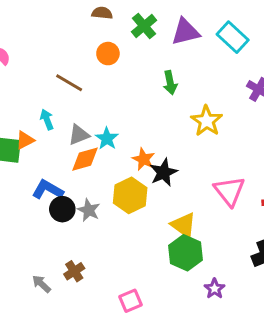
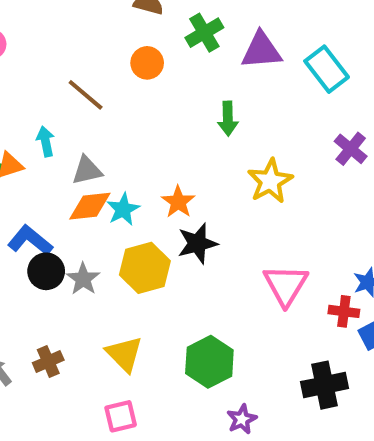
cyan star: (107, 139) -> (123, 209), moved
orange star: (144, 159) -> (178, 202), moved
yellow triangle: (184, 225) -> (124, 354), moved

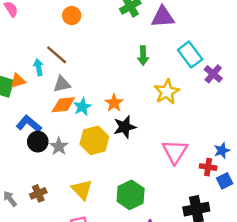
orange circle: (147, 63) -> (72, 16), moved
cyan rectangle: (327, 69) -> (190, 55), moved
brown line: (86, 95) -> (57, 55), moved

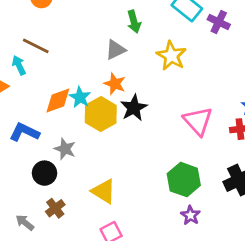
gray triangle: (62, 84) -> (115, 50), moved
yellow hexagon: (94, 140) -> (101, 114), moved
black circle: (38, 142) -> (44, 173), moved
green hexagon: (131, 195) -> (184, 180), moved

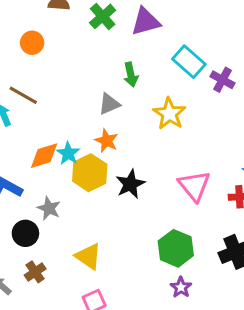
black star: (134, 108) -> (130, 184), moved

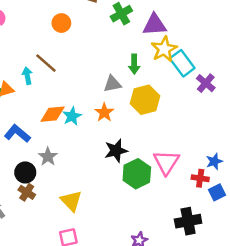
yellow star: (169, 114) -> (164, 49), moved
yellow hexagon: (90, 173) -> (145, 100), moved
green hexagon: (176, 248) -> (137, 174), moved
brown cross: (35, 272) -> (27, 192), moved, turned -35

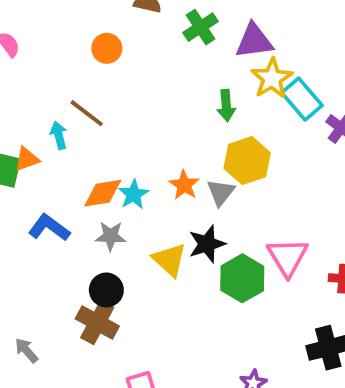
gray triangle: (112, 84) -> (221, 192), moved, turned -36
gray star: (48, 157) -> (111, 236), moved, turned -30
black circle: (25, 172) -> (106, 290), moved
brown cross: (27, 192) -> (97, 322), moved, size x1.5
yellow triangle: (71, 201) -> (169, 260), moved

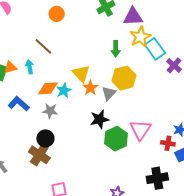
cyan arrow: (59, 135) -> (30, 67), moved
yellow triangle: (169, 260) -> (81, 74), moved

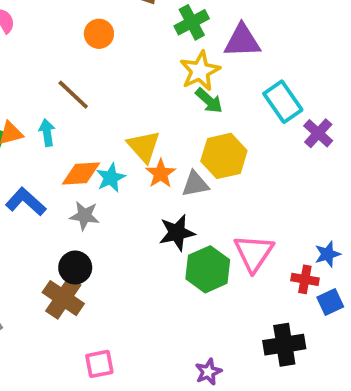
yellow star: (140, 37) -> (200, 71), moved
green arrow: (116, 49) -> (209, 101), turned -49
gray triangle: (109, 93) -> (195, 184), turned 35

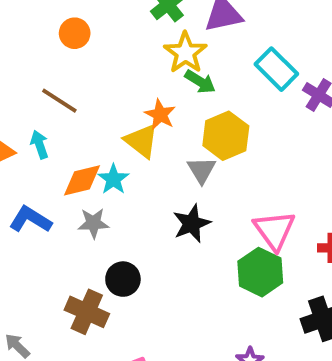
orange star: (161, 173) -> (160, 115), moved
gray triangle: (195, 184) -> (201, 170), turned -40
black circle: (75, 268) -> (123, 279), moved
green hexagon: (208, 269) -> (260, 272), moved

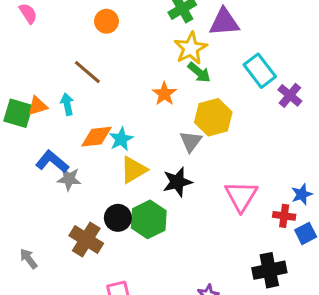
yellow triangle: (141, 141) -> (134, 170), moved, turned 44
gray star: (93, 223) -> (69, 179), moved
green hexagon: (260, 272) -> (149, 219), moved

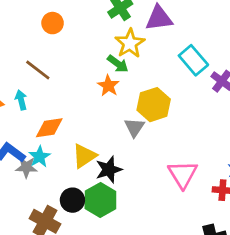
green arrow: (199, 72) -> (118, 64), moved
cyan star: (121, 139) -> (39, 157), moved
black star: (177, 182) -> (109, 170), moved

